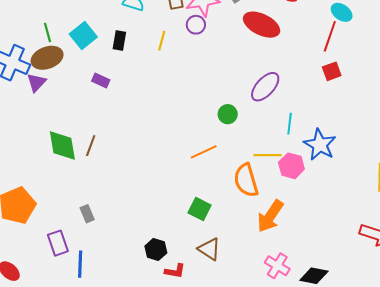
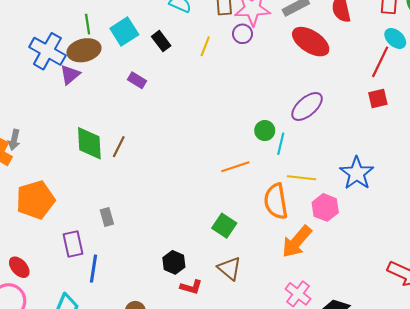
black rectangle: (119, 41) -> (161, 41), turned -54
cyan line: (290, 124) -> (281, 144), moved
pink hexagon: (291, 166) -> (325, 207), moved

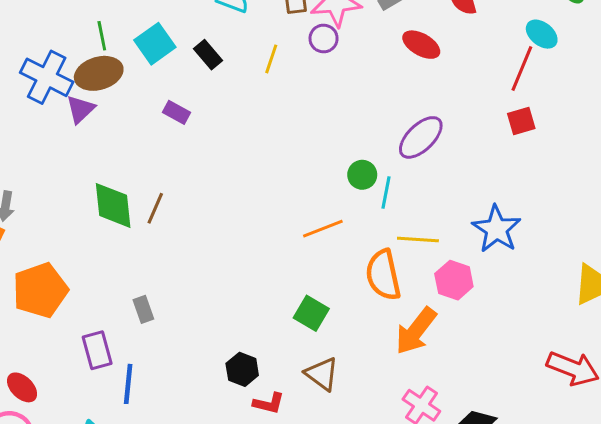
red ellipse: (311, 42) -> (421, 45), size x0.7

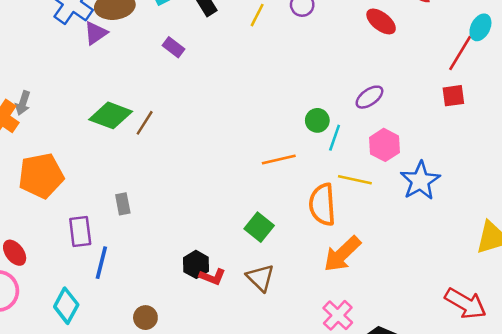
cyan ellipse: (542, 34) -> (480, 27), turned 70
purple ellipse: (421, 137) -> (369, 97), size x0.7
green diamond: (113, 205) -> (111, 115), turned -72
pink hexagon: (454, 280) -> (385, 145), moved
red L-shape: (269, 403) -> (212, 277), moved

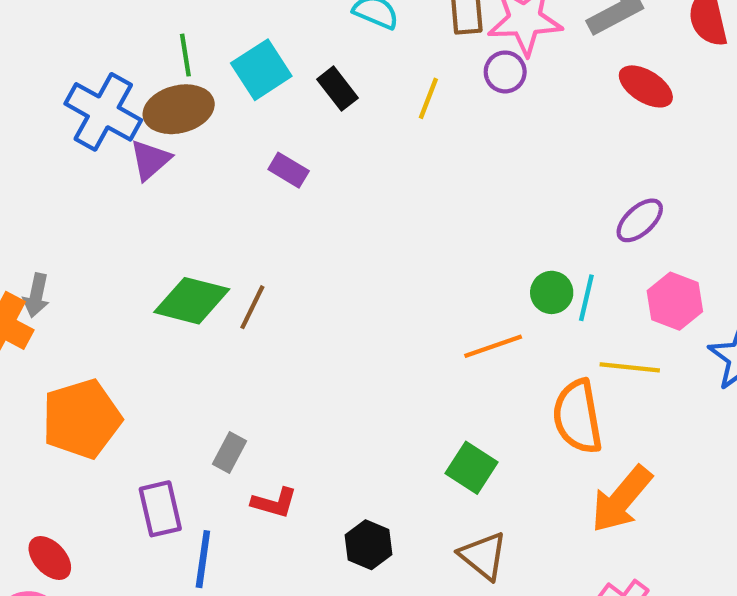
green circle: (317, 120) -> (552, 292), moved
gray rectangle: (123, 204) -> (229, 453), turned 45
red L-shape: (212, 277) -> (274, 503), moved

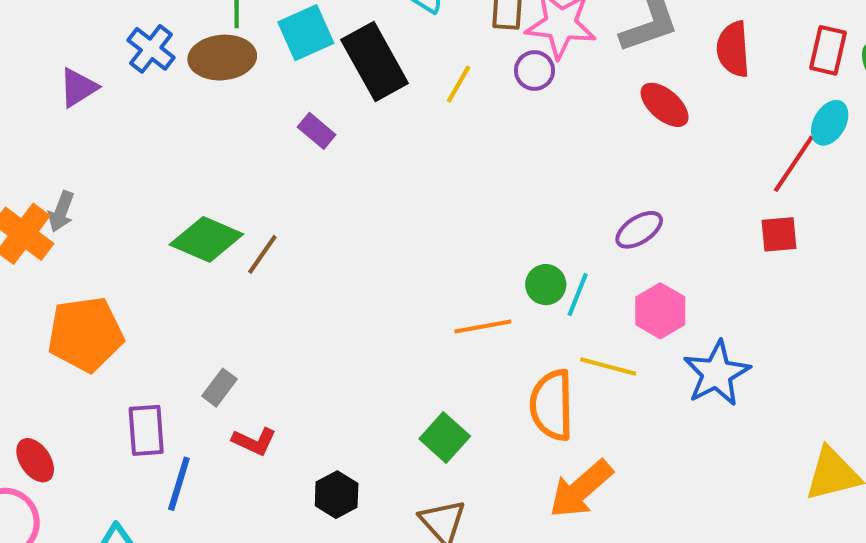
black rectangle: (338, 89) -> (375, 62), size x1.8
blue cross: (103, 112) -> (151, 49), size x0.7
purple triangle: (150, 160) -> (78, 88), moved

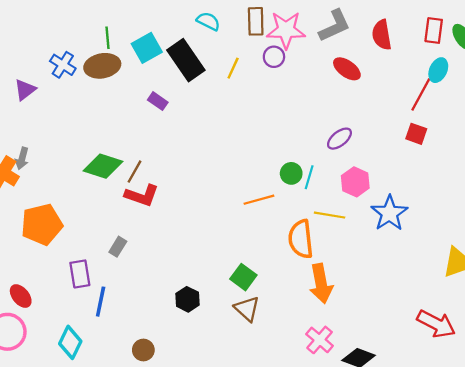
red square: (779, 234) -> (416, 134), turned 30
green square: (445, 438) -> (243, 277), moved
red L-shape: (254, 441) -> (142, 195), moved, size x1.4
orange arrow: (581, 489) -> (321, 284), turned -54

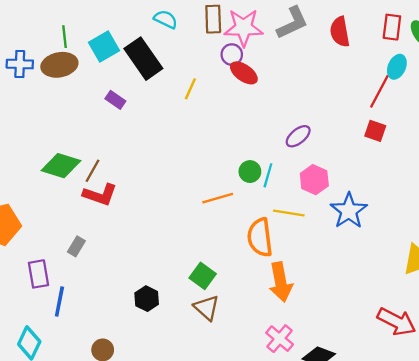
blue cross: (63, 65) -> (20, 64), turned -30
yellow line: (233, 68) -> (190, 89), moved
red ellipse: (347, 69) -> (244, 73), moved

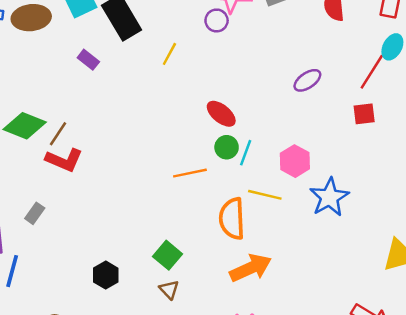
red ellipse: (244, 73) -> (221, 114), moved
red square: (375, 131) -> (364, 114), turned -30
purple ellipse: (298, 136) -> (307, 80), moved
orange arrow: (281, 282) -> (251, 268), turned -108
brown triangle: (207, 308) -> (169, 290), size x0.7

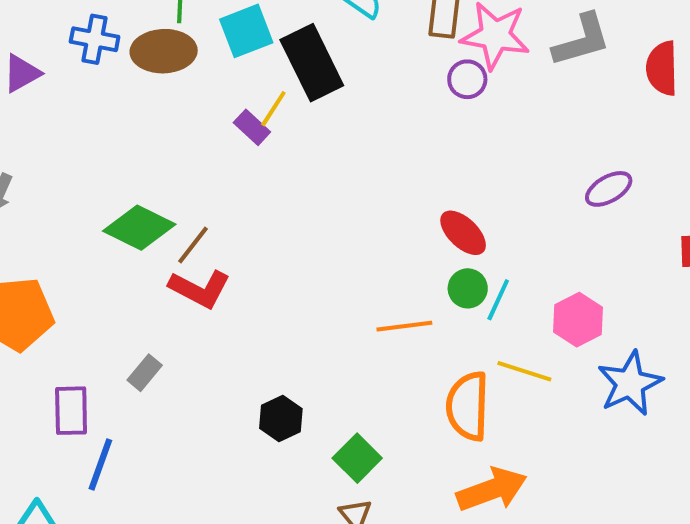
yellow line: (169, 54) -> (273, 109), moved
black hexagon: (106, 275) -> (281, 419), moved

